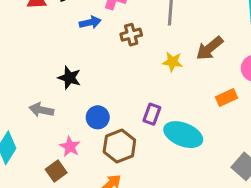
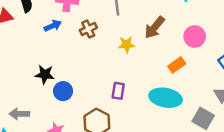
gray arrow: (41, 110) -> (19, 114), moved
blue circle: (98, 117) -> (63, 91), moved
cyan ellipse: (183, 135) -> (166, 98), moved

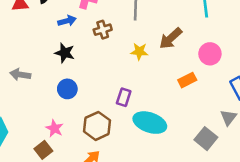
black star: (45, 74) -> (65, 53), moved
cyan ellipse: (166, 98) -> (150, 123), moved
gray arrow: (19, 114) -> (20, 75), moved

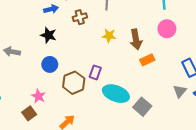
brown arrow: (171, 38) -> (136, 39), moved, turned -60
pink circle: (210, 54) -> (167, 29), moved
brown hexagon: (97, 126) -> (74, 83), moved
gray square: (206, 139) -> (142, 107), moved

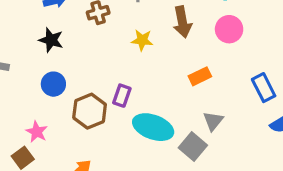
brown arrow: (136, 39) -> (182, 22), moved
gray triangle: (180, 91) -> (213, 121), moved

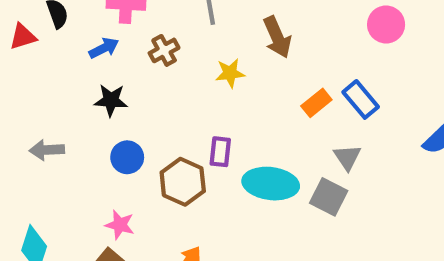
pink circle: (229, 29) -> (386, 24), moved
blue rectangle: (264, 88) -> (361, 99), moved

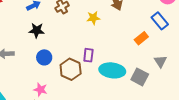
blue rectangle: (361, 99) -> (160, 21), moved
orange rectangle: (316, 103) -> (141, 38), moved
gray triangle: (347, 157) -> (160, 61), moved

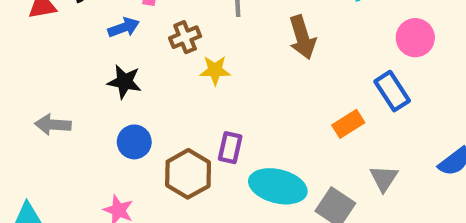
yellow star: (93, 18) -> (215, 70), moved

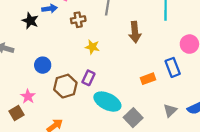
yellow star: (215, 70) -> (92, 47), moved
black star: (124, 82) -> (30, 21), moved
gray triangle: (384, 178) -> (170, 110), moved

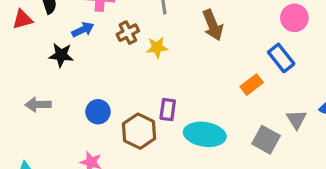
yellow star: (92, 47) -> (157, 47), moved
gray square: (133, 118) -> (266, 140), moved

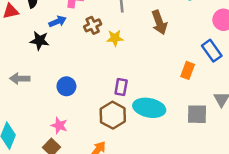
orange rectangle: (252, 85) -> (188, 70), turned -35
brown hexagon: (139, 131) -> (113, 115), moved
gray square: (266, 140) -> (197, 114), turned -30

